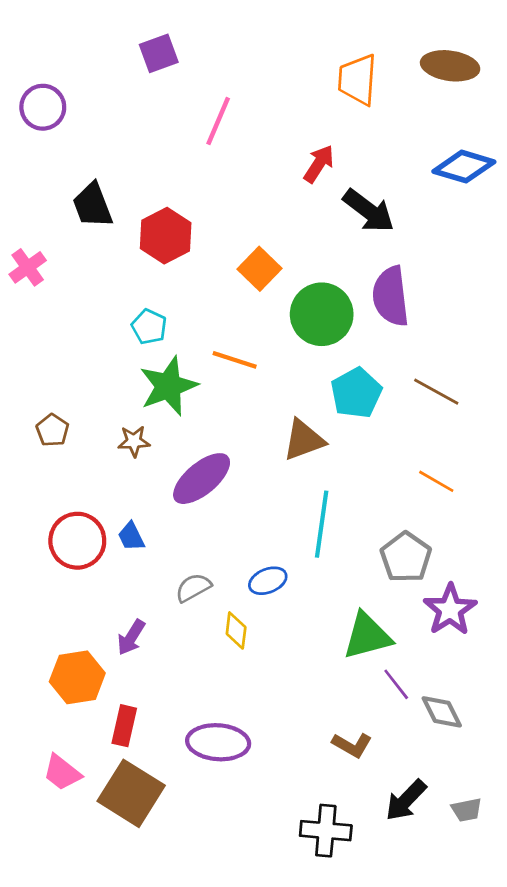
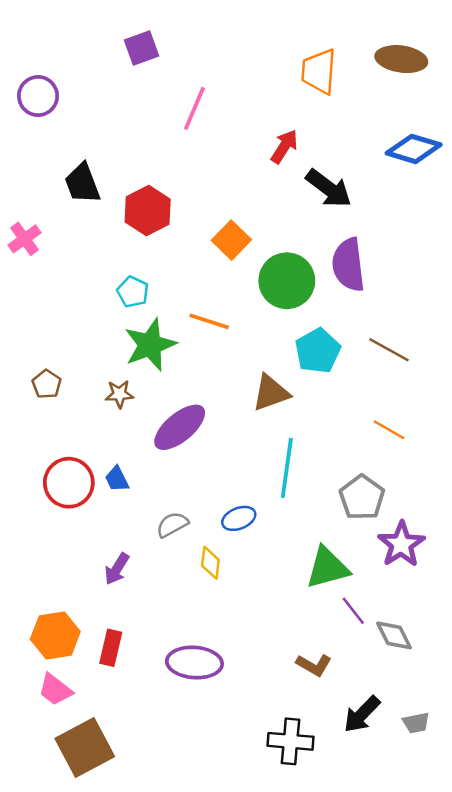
orange hexagon: (77, 677) -> (55, 635), moved
brown square: (131, 793) -> (85, 747), moved, turned 30

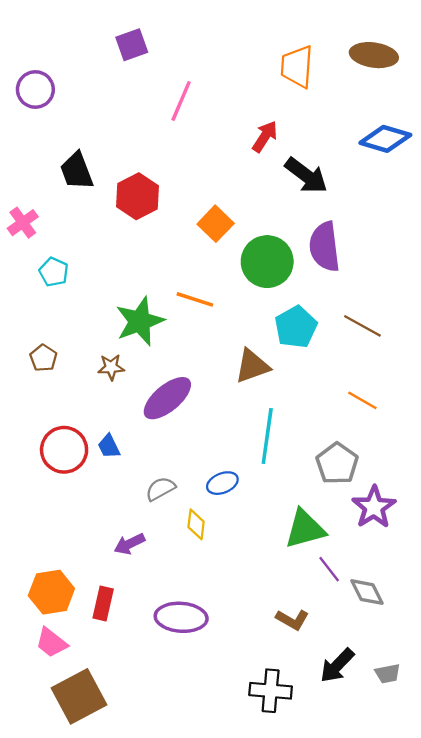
cyan pentagon: (133, 292) -> (54, 272), moved
purple arrow: (117, 569) -> (129, 544), moved, turned 32

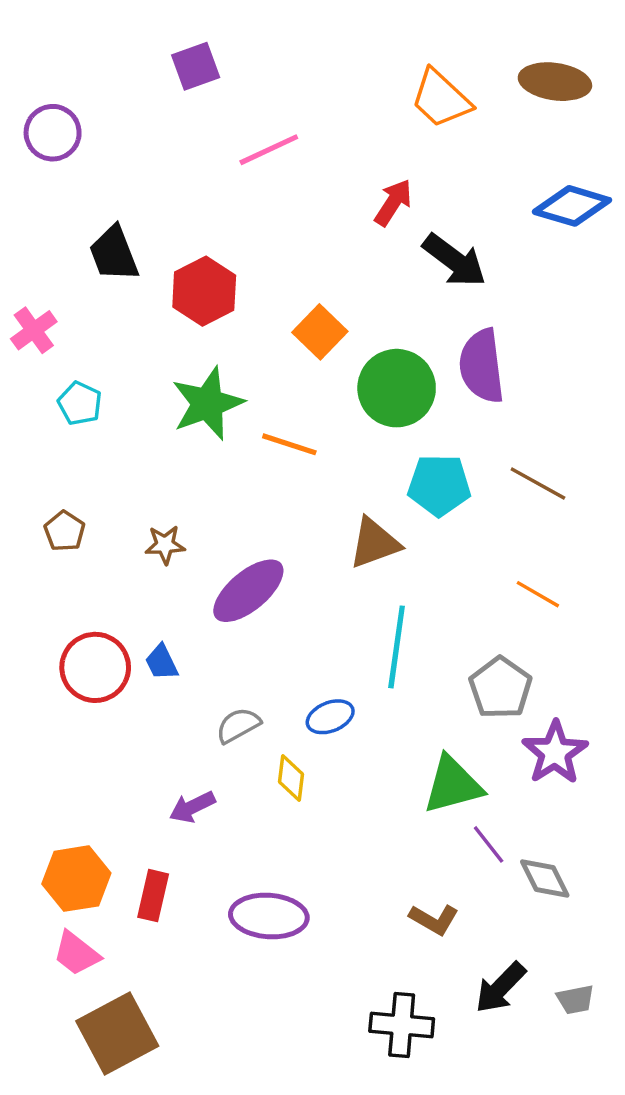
orange trapezoid: (297, 67) -> (441, 99), turned -51
pink line: (181, 101) -> (269, 150), turned 42
green star: (140, 321) -> (208, 403), moved
cyan pentagon: (296, 327) -> (439, 485), turned 30

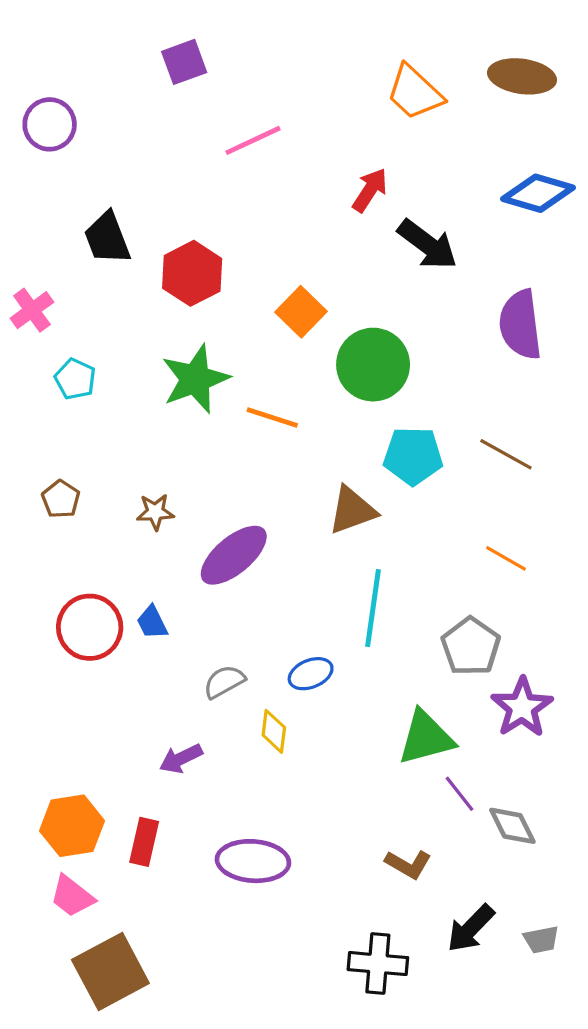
purple semicircle: (482, 366) -> (520, 325), moved

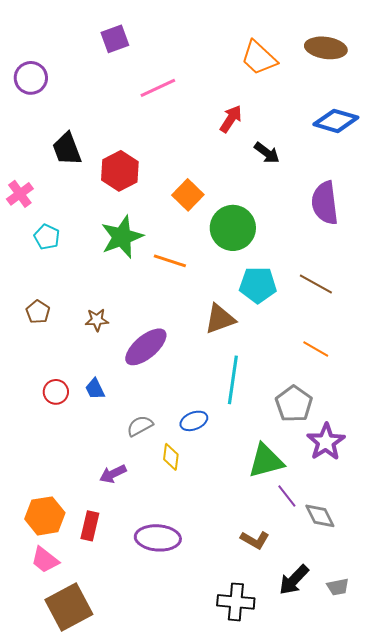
black arrow: (428, 245) -> (267, 153), size x0.7
red circle: (90, 627) -> (56, 392), size x0.6

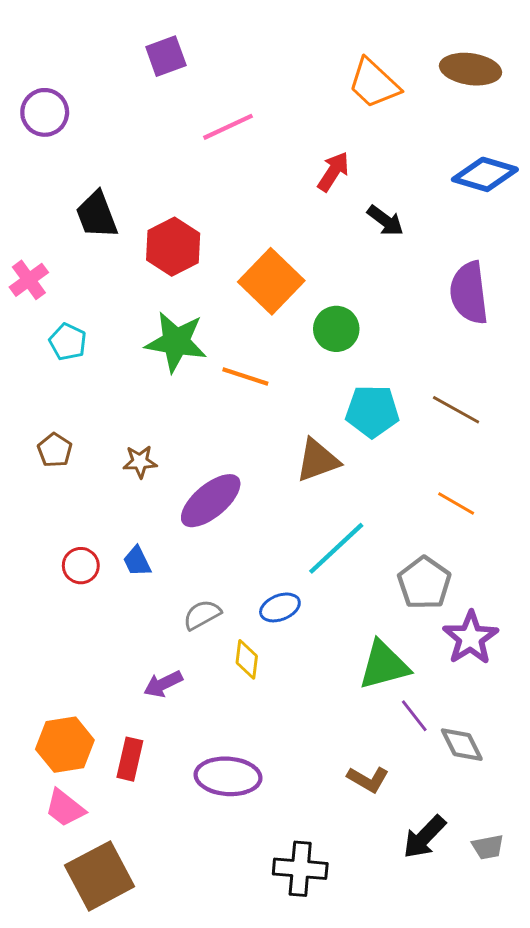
orange square: (188, 195) -> (271, 281), size x1.4
green circle: (233, 228) -> (336, 329), size x0.7
green star: (122, 237) -> (176, 342), turned 30
cyan line: (233, 380) -> (336, 548), turned 39
black cross: (236, 602) -> (300, 869), moved

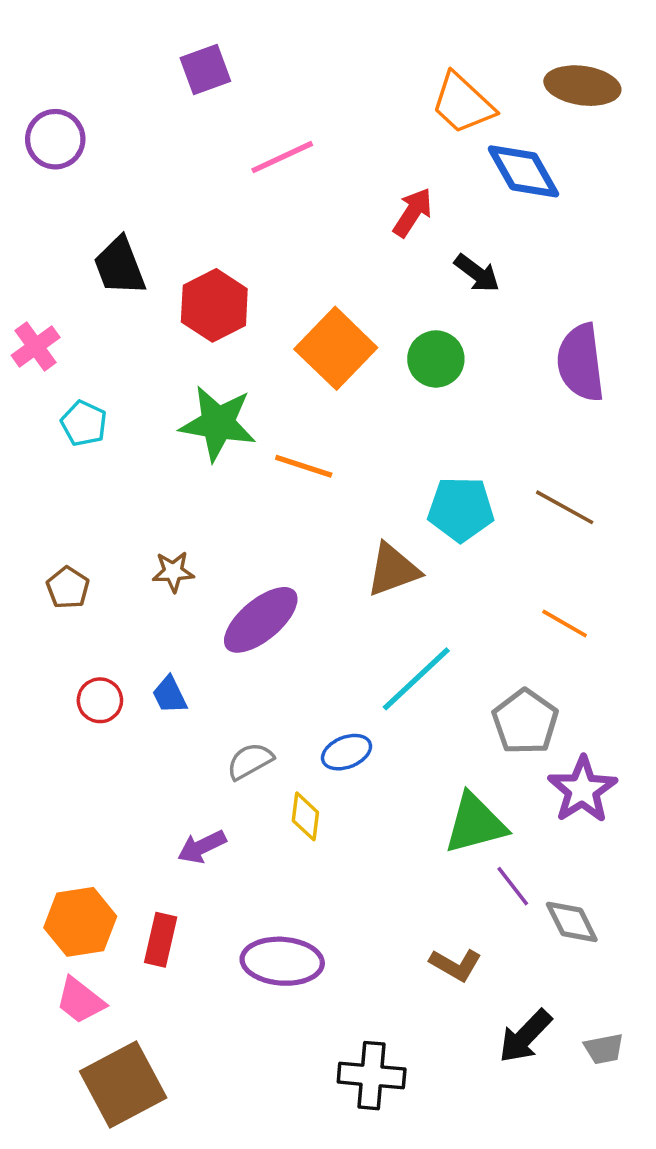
blue diamond: (485, 174) -> (523, 171), moved, turned 44
green circle: (336, 329) -> (436, 359), moved
brown pentagon: (55, 450) -> (68, 588), moved

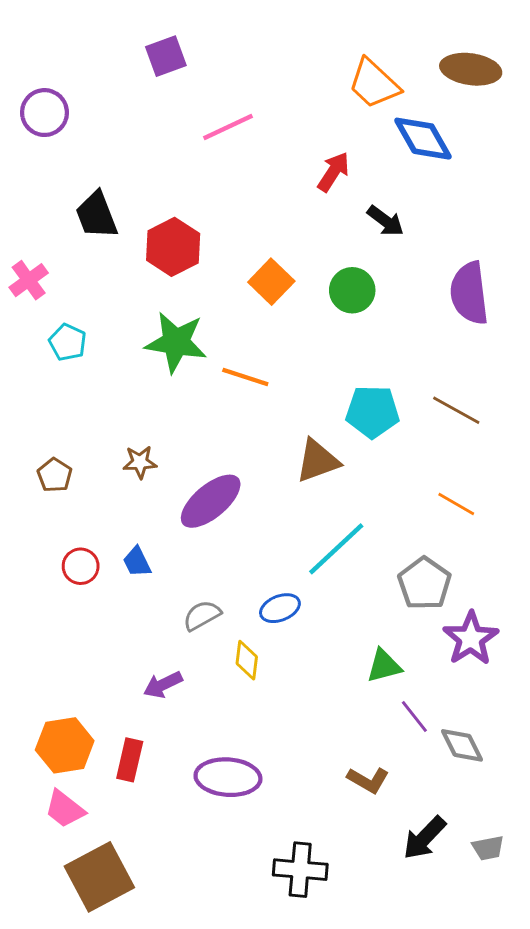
orange square: (336, 348) -> (271, 282), size x0.7
green triangle: (475, 824) -> (384, 666), size x0.7

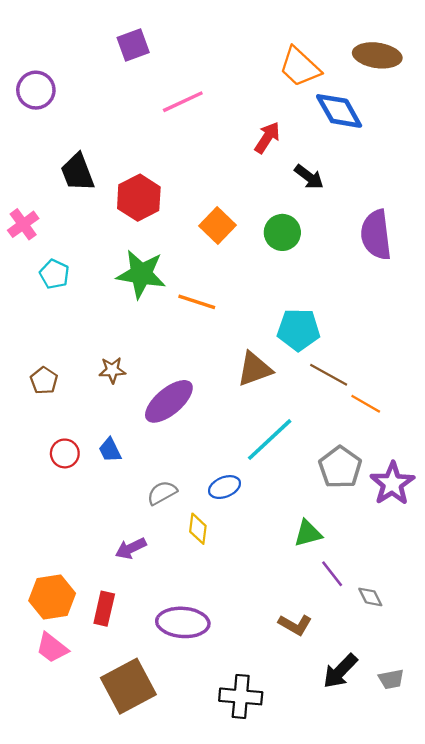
brown line: (456, 410) -> (329, 375), moved
purple star: (471, 638) -> (392, 484), moved
gray diamond: (462, 745) -> (370, 597), size x0.7
brown square: (99, 877) -> (128, 686), moved

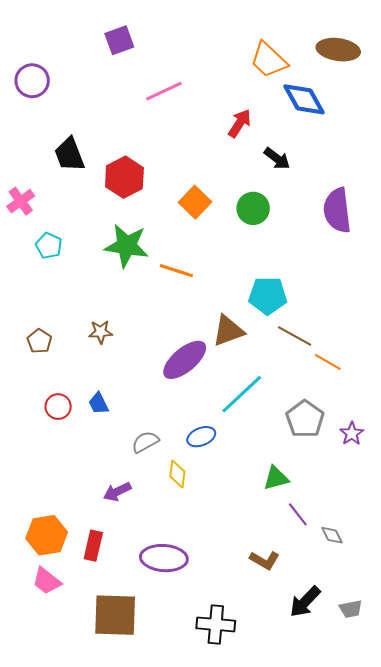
purple ellipse: (169, 401) -> (185, 360), moved
purple star: (392, 484) -> (352, 434), size x0.6
brown square: (128, 686) -> (115, 615), turned 30

